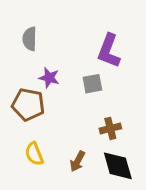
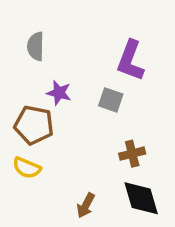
gray square: (92, 84) -> (111, 100), turned 30
yellow semicircle: (34, 154) -> (27, 168), moved, turned -45
brown arrow: (77, 161) -> (86, 205), moved

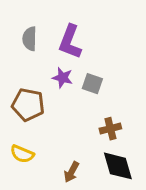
purple L-shape: (130, 61) -> (70, 42), moved
purple star: (59, 93) -> (63, 78), moved
yellow semicircle: (27, 168) -> (22, 154), moved

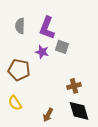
gray square: (92, 84) -> (62, 47), moved
yellow semicircle: (22, 154) -> (15, 103), turned 35

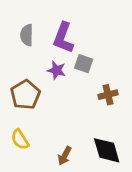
brown pentagon: (19, 70) -> (25, 95), turned 30
brown cross: (74, 86) -> (108, 95), moved

